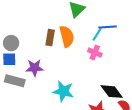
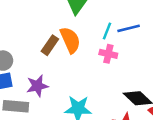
blue line: (108, 27) -> (129, 28), moved
brown rectangle: (50, 38) -> (50, 45), turned 35

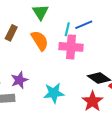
brown rectangle: (50, 45) -> (11, 33), moved
pink cross: (108, 54) -> (71, 47), size x1.6

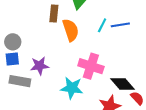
brown rectangle: (11, 33) -> (54, 13), moved, turned -35
pink cross: (71, 47) -> (91, 66), moved

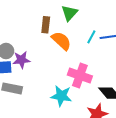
orange semicircle: (71, 30) -> (61, 41), turned -30
purple star: (40, 66) -> (21, 60), moved

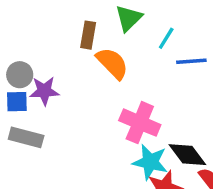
cyan line: (91, 37) -> (166, 38), moved
cyan star: (61, 96) -> (150, 162), moved

